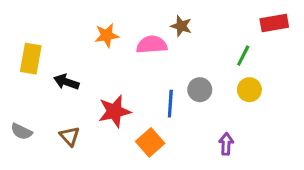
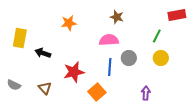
pink semicircle: (152, 45) -> (109, 40), moved

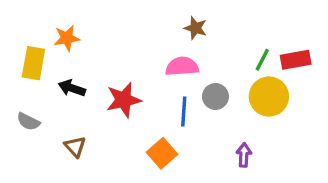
red rectangle: (177, 15) -> (296, 60), moved
orange star: (69, 23) -> (67, 38), moved
yellow circle: (161, 58) -> (269, 97), size x1.5
red star: (74, 72) -> (124, 100), moved
gray semicircle: (14, 85) -> (28, 122), moved

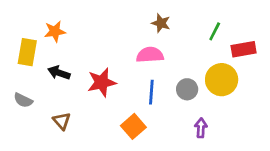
green line: (262, 60) -> (215, 31), moved
gray circle: (215, 97) -> (187, 89), moved

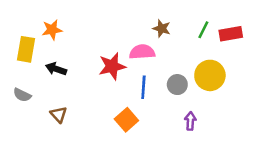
brown star: (161, 23) -> (162, 28), moved
red rectangle: (244, 49) -> (231, 34), moved
red star: (102, 82) -> (112, 66), moved

